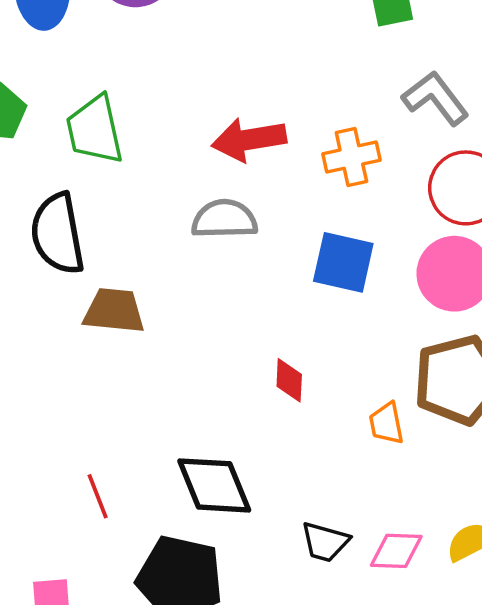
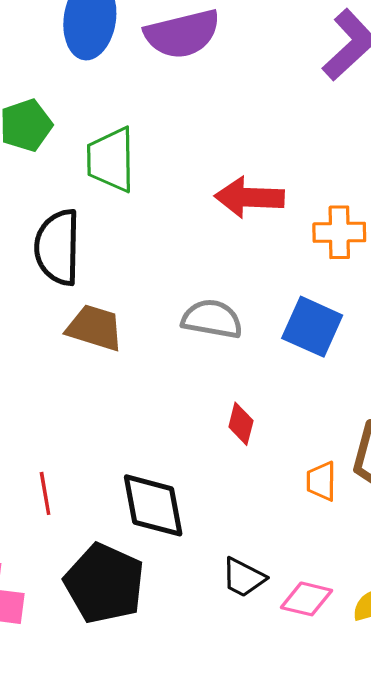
gray semicircle: (224, 219) -> (212, 319), moved

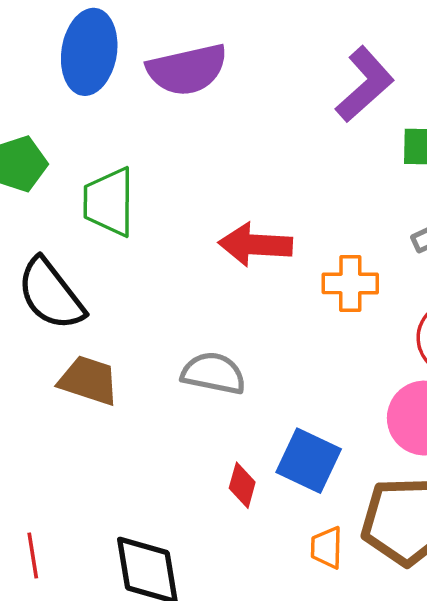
black semicircle: (58, 247) -> (51, 294), turned -40
blue square: (312, 327) -> (309, 461), moved

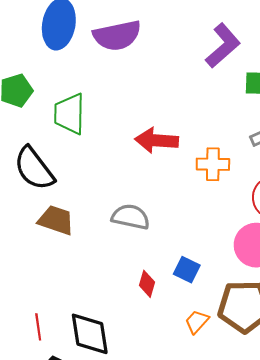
blue square: (309, 461) -> (187, 270), size x0.7
orange trapezoid: (327, 548) -> (197, 322), turned 40
red line: (33, 556) -> (38, 327), moved

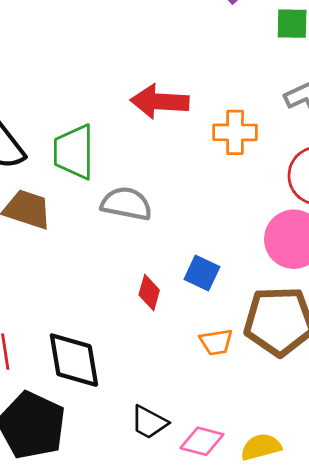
green trapezoid: (69, 114) -> (74, 152), moved
orange trapezoid: (197, 322) -> (216, 342), turned -140

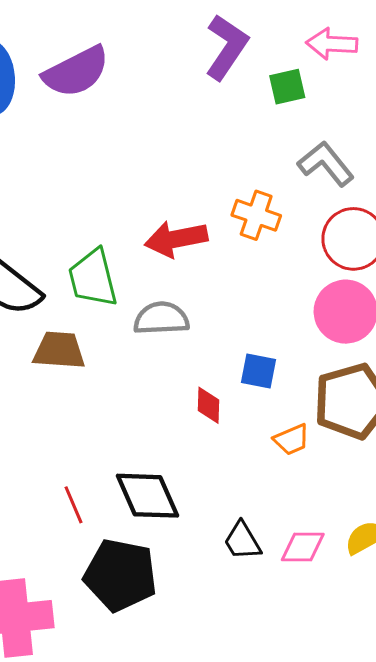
red arrow: (160, 102) -> (176, 239), moved
orange cross: (235, 132) -> (256, 215), turned 33
black trapezoid: (149, 422) -> (242, 541), turned 45

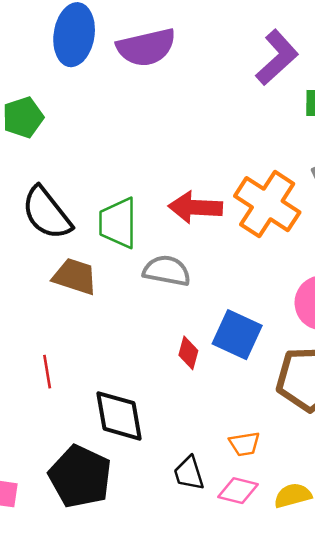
orange cross: (256, 215) -> (267, 204), size x1.6
blue square: (258, 371) -> (237, 335), size x1.5
orange trapezoid: (292, 440) -> (244, 444), moved
red line: (74, 505) -> (47, 372), moved

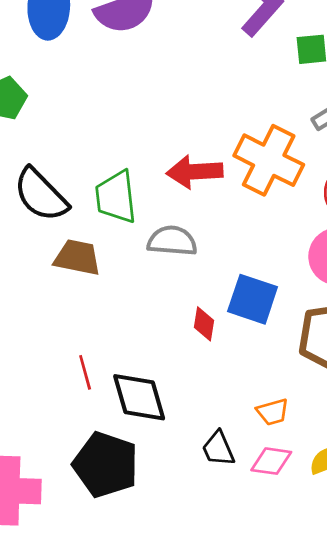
red line: (47, 372) -> (85, 372), moved

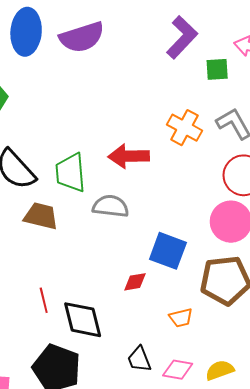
orange cross: (269, 160) -> (185, 128), moved, size x0.7
red diamond: (204, 324) -> (135, 282), moved, turned 70
orange trapezoid: (273, 412) -> (181, 318), moved

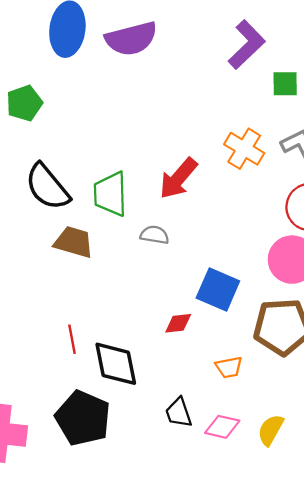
red arrow: (129, 156) -> (178, 178), turned -51
gray semicircle: (111, 206) -> (155, 235), size x0.7
yellow semicircle: (220, 370) -> (271, 430), turned -44

